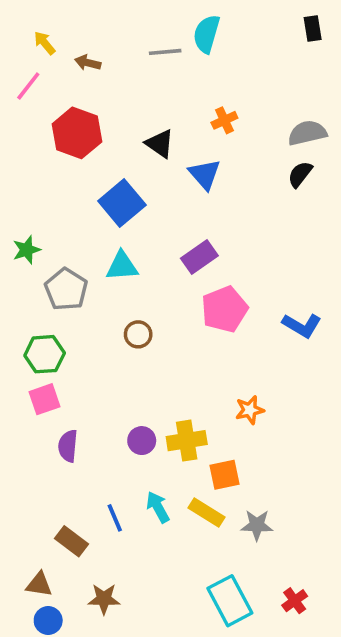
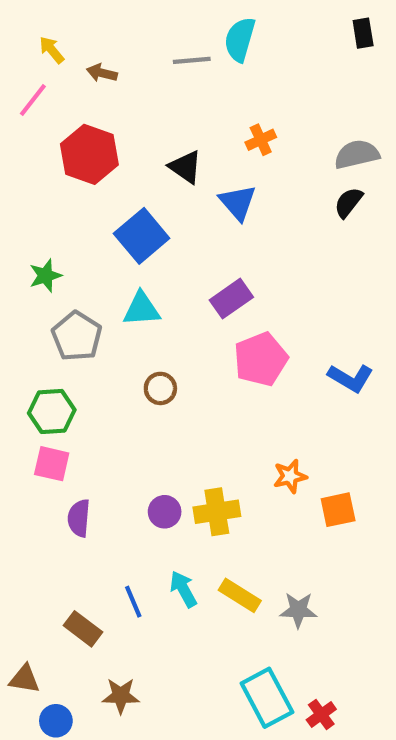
green star: (27, 250) -> (45, 276), moved
pink square: (45, 399) -> (52, 464), turned 32
orange square: (224, 475) -> (338, 510), moved
brown triangle: (39, 584) -> (25, 679), moved
red cross: (295, 601) -> (321, 714), moved

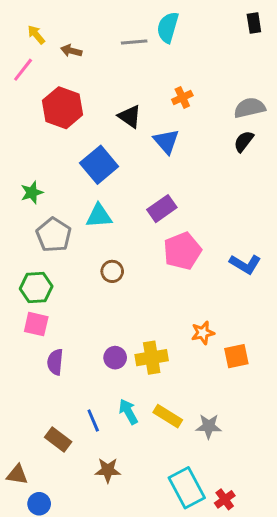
brown star: (121, 696) -> (108, 470), moved

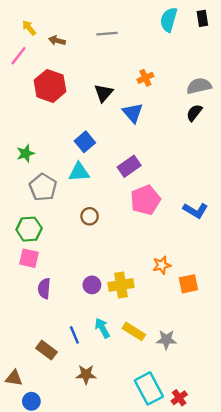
cyan semicircle: (168, 27) -> (169, 20), moved
black triangle: (130, 116) -> (104, 93), turned 36
blue square: (99, 165) -> (85, 142), moved, size x0.7

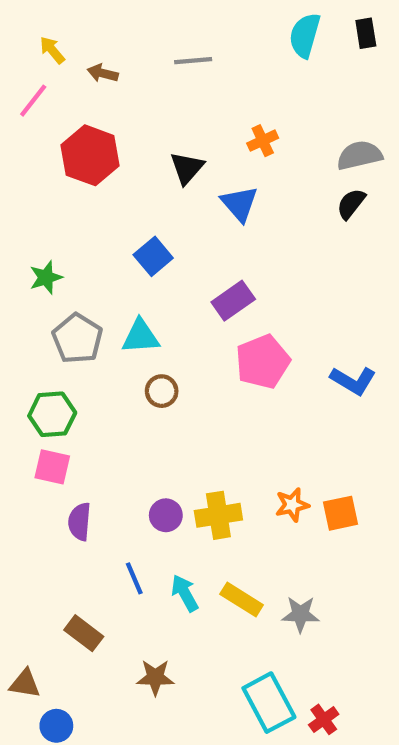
cyan triangle: (79, 172) -> (141, 336), moved
orange star: (162, 265) -> (292, 505), moved
blue line: (74, 335) -> (134, 578), moved

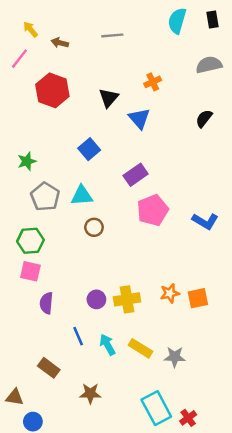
gray semicircle: (359, 155) -> (209, 65), moved

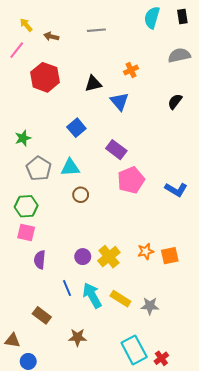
black triangle: (109, 98) -> (93, 84), turned 36
purple rectangle: (136, 175) -> (116, 150), turned 72
yellow cross: (127, 299) -> (109, 257), turned -30
cyan arrow: (107, 345) -> (92, 295), size x1.4

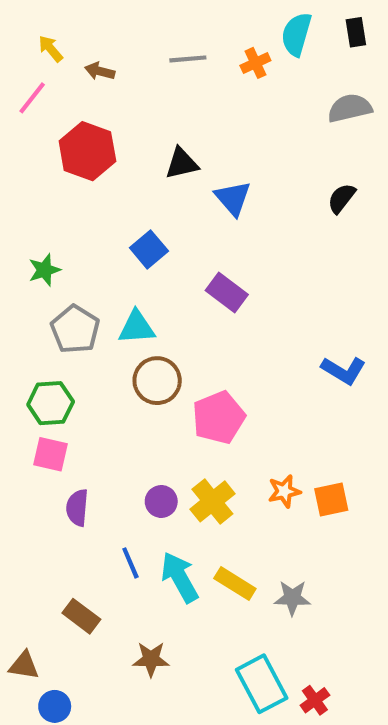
orange cross: (131, 70) -> (255, 63), moved
pink pentagon: (131, 180) -> (219, 417), moved
brown circle: (81, 195) -> (157, 381), size x1.5

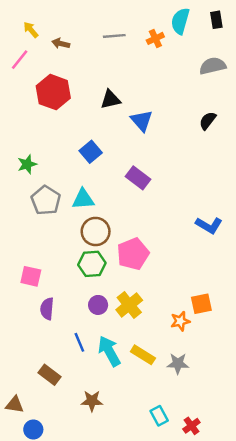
green hexagon: (51, 403) -> (92, 264), moved
orange star: (284, 491) -> (180, 321), moved
cyan rectangle: (262, 684) -> (159, 416), size x0.6

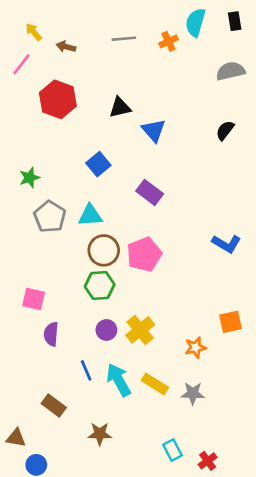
pink pentagon: (133, 254) -> (144, 254), moved
orange square: (201, 304) -> (231, 322), moved

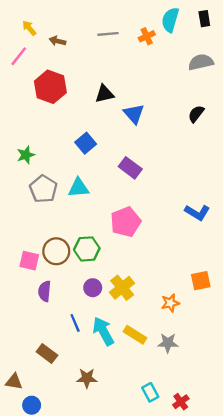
brown circle: (104, 250) -> (56, 251), moved

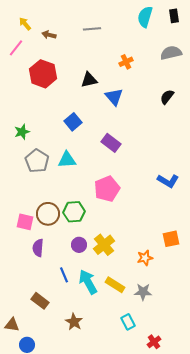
orange cross: (147, 36) -> (126, 62), moved
brown star: (87, 378) -> (74, 322), turned 30
cyan rectangle: (150, 392) -> (128, 322), moved

